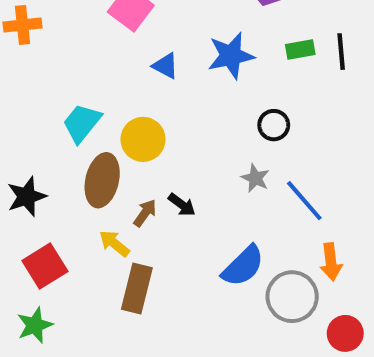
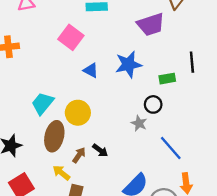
green rectangle: (300, 49) -> (167, 79), moved
gray star: (255, 178) -> (139, 123), moved

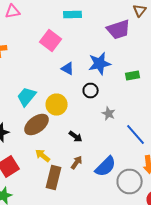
black circle: (153, 104) -> (91, 90), moved
brown ellipse: (54, 136) -> (37, 124), turned 40
brown arrow: (79, 155) -> (77, 162), moved

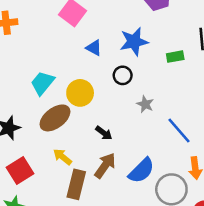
brown arrow: (77, 162) -> (105, 166), size x1.5

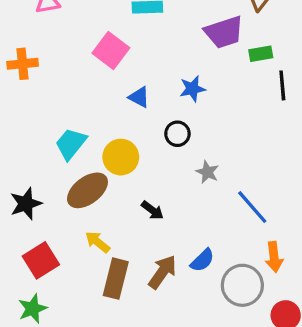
blue star: (134, 42) -> (192, 89), size x0.7
green rectangle: (175, 57) -> (261, 54), moved
brown arrow: (105, 166) -> (162, 272), moved
blue semicircle: (141, 171) -> (202, 260), size x0.7

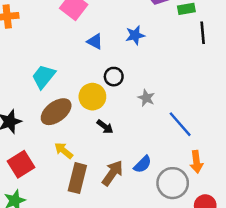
black circle: (177, 134) -> (114, 77), moved
yellow circle: (121, 157) -> (92, 97), moved

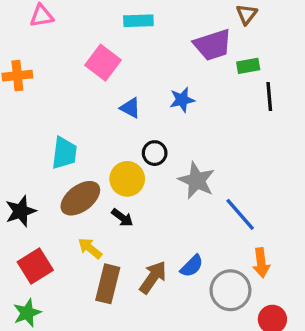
cyan trapezoid: (44, 77) -> (64, 153), turned 148
gray star: (146, 98) -> (197, 180), size x1.6
black arrow: (105, 127) -> (122, 218), moved

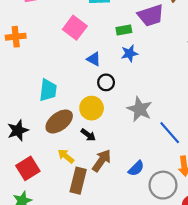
green rectangle: (248, 66) -> (124, 30), moved
black circle: (155, 153) -> (106, 82), moved
brown arrow: (153, 277) -> (102, 161), moved

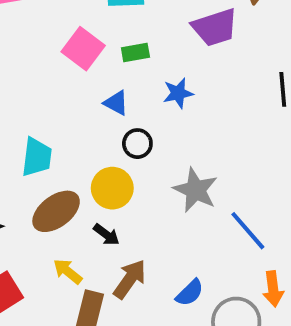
green rectangle: (124, 30) -> (135, 53), moved

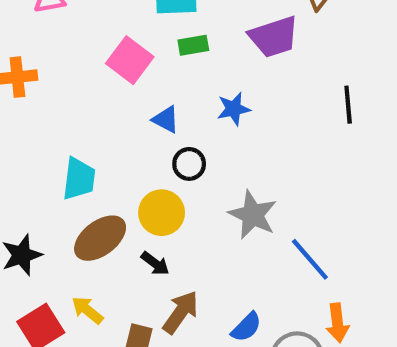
green rectangle: (135, 53) -> (193, 45), moved
yellow arrow: (68, 271) -> (87, 310), moved

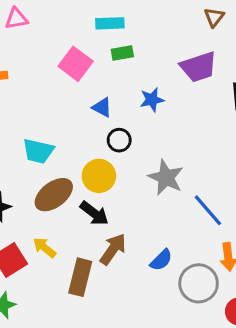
purple trapezoid: (274, 37) -> (199, 67), moved
cyan trapezoid: (79, 179) -> (38, 151), turned 96
black arrow: (155, 264) -> (94, 213), size x1.4

